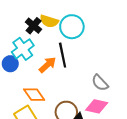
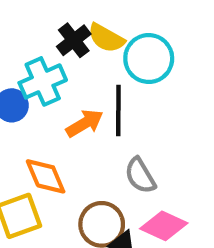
gray semicircle: (100, 83) -> (140, 176), moved

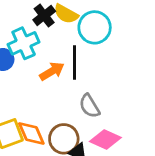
orange diamond: (46, 176) -> (31, 133), moved

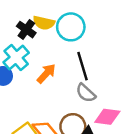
black line: (74, 62) -> (82, 66), moved

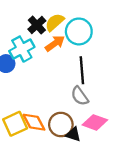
yellow semicircle: (44, 23) -> (55, 22), turned 114
orange arrow: (46, 74) -> (55, 43), moved

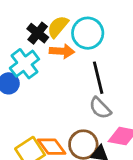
orange arrow: (55, 43) -> (62, 51), turned 48

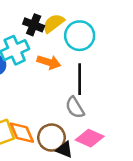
black cross: (38, 33) -> (34, 25), turned -30
orange arrow: (62, 51) -> (49, 62), moved

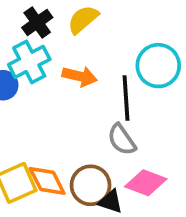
black cross: (34, 25) -> (37, 23), moved, turned 36
cyan circle: (80, 36) -> (158, 66), moved

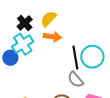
cyan circle: (158, 66) -> (92, 57), moved
orange arrow: (80, 76) -> (52, 37), moved

